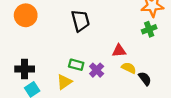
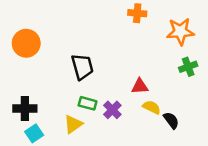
black trapezoid: (80, 21) -> (82, 67), moved
green cross: (149, 29) -> (188, 67), moved

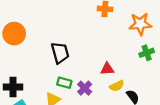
yellow semicircle: (152, 107) -> (117, 86), turned 128

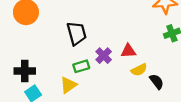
green rectangle: (64, 83) -> (81, 66), turned -32
purple cross: (85, 88) -> (104, 56), moved

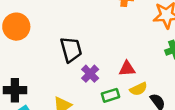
purple cross: (104, 56) -> (90, 74), moved
green rectangle: (81, 66) -> (110, 95), moved

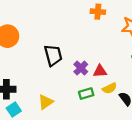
purple cross: (90, 74) -> (81, 68), moved

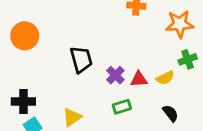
yellow semicircle: (109, 88) -> (165, 78), moved

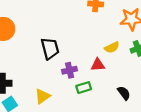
purple cross: (115, 75) -> (70, 70), moved, turned 32
yellow semicircle: (165, 78) -> (112, 47), moved

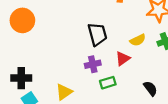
black trapezoid: (50, 48) -> (97, 34), moved
red triangle: (98, 65) -> (123, 58), turned -32

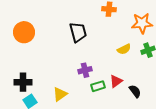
black trapezoid: (97, 34) -> (78, 32), moved
red triangle: (123, 58) -> (116, 81), moved

